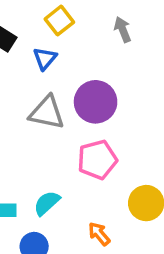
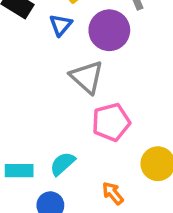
purple circle: (96, 102) -> (109, 30), moved
gray triangle: (47, 113) -> (87, 77), moved, turned 30

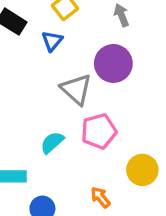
purple circle: (109, 30) -> (113, 63), moved
cyan semicircle: (63, 164) -> (52, 142), moved

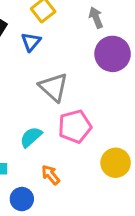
purple circle: (113, 63) -> (113, 54), moved
orange arrow: (100, 197) -> (51, 175), moved

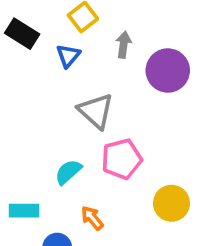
gray arrow: (96, 18) -> (124, 45), moved, turned 30

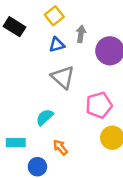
blue triangle: (68, 56) -> (57, 45), moved, turned 35
pink pentagon: (122, 159) -> (99, 105), moved

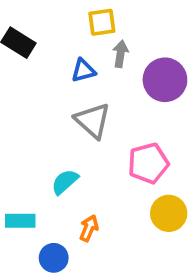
yellow square: (54, 16) -> (102, 22), moved, turned 30
orange arrow: (60, 147) -> (89, 228), turned 63

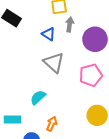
blue triangle: (83, 70) -> (48, 34), turned 48
pink pentagon: (148, 163) -> (91, 75), moved

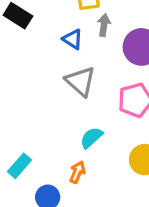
cyan semicircle: (38, 97) -> (91, 138), moved
cyan rectangle: (13, 120) -> (19, 166), turned -49

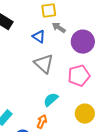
gray arrow: (104, 25) -> (59, 28), turned -64

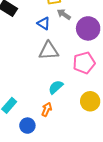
gray triangle: (44, 64) -> (49, 51), turned -45

